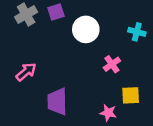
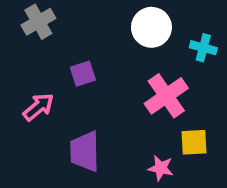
purple square: (56, 12) -> (83, 74), moved
white circle: (86, 29) -> (151, 27), moved
pink cross: (112, 64) -> (166, 96), size x1.6

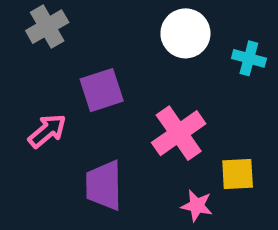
purple square: (83, 74) -> (102, 90), size x1.4
pink cross: (166, 96) -> (179, 133), moved

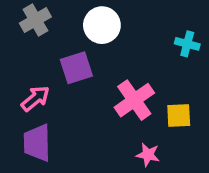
white circle: (185, 33) -> (102, 25), moved
yellow square: (238, 174) -> (179, 115), moved
purple trapezoid: (104, 185) -> (37, 143), moved

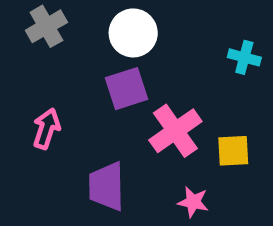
purple square: (76, 68) -> (126, 89), moved
pink arrow: (35, 98) -> (46, 129), turned -32
purple trapezoid: (37, 143) -> (106, 186), moved

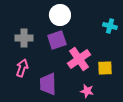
gray cross: (46, 26) -> (24, 38), moved, turned 30
pink arrow: (46, 129) -> (22, 68), moved

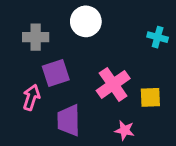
gray cross: (24, 38) -> (36, 37), moved
purple square: (57, 40) -> (56, 73), moved

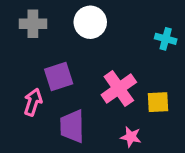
gray cross: (36, 37) -> (33, 24), moved

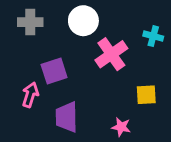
pink cross: (119, 89) -> (111, 54), moved

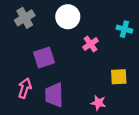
gray cross: (30, 22) -> (25, 18), turned -30
pink cross: (111, 54) -> (90, 44), size x0.6
pink arrow: (30, 95) -> (25, 88), moved

